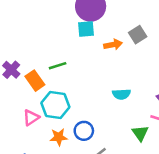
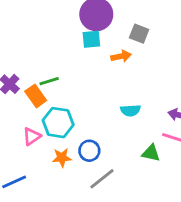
gray square: (138, 35) -> (139, 34), moved, turned -36
green line: (58, 66) -> (49, 81), moved
green triangle: (140, 133) -> (151, 153), turned -42

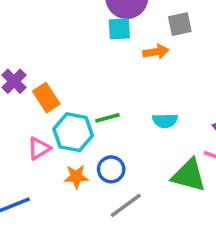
gray square: (139, 34) -> (180, 24), turned -36
green line: (49, 81) -> (107, 118), moved
green triangle: (151, 153) -> (189, 175), size x1.5

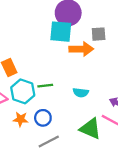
cyan square: (119, 29) -> (61, 32), size x1.5
orange arrow: (156, 52) -> (81, 49), size x1.5

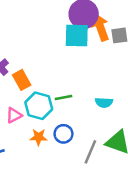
orange arrow: (81, 49) -> (100, 27), moved, turned -105
gray line: (49, 141) -> (90, 152), moved, turned -35

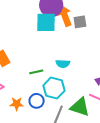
cyan semicircle: (104, 102) -> (63, 64), moved
cyan hexagon: (39, 106) -> (54, 88), moved

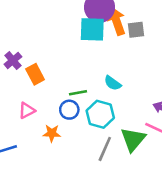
cyan semicircle: (63, 64) -> (113, 83), turned 32
blue circle: (37, 101) -> (69, 110), moved
green triangle: (80, 107) -> (133, 139), turned 50

